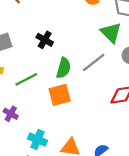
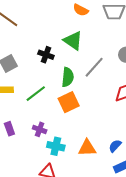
green triangle: (111, 33) -> (73, 41), moved
purple cross: (11, 114) -> (40, 129), moved

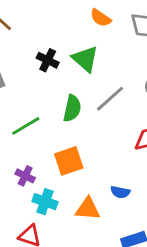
black cross: (46, 55) -> (48, 60), moved
orange square: (69, 102) -> (69, 161), moved
blue semicircle: (115, 146) -> (120, 192), moved, turned -128

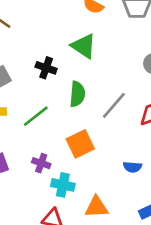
black cross: (48, 60) -> (46, 68), moved
gray line: (110, 99) -> (114, 105), moved
orange triangle: (88, 209) -> (96, 207), moved

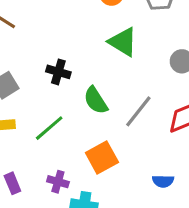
green triangle: (84, 46) -> (123, 42), moved
green semicircle: (77, 94) -> (96, 100), turned 145

